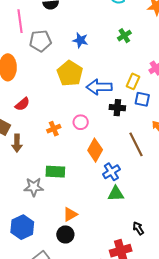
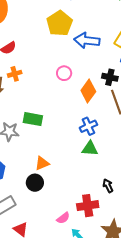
black cross: (117, 108) -> (110, 77), moved
orange cross: (54, 129) -> (15, 74), moved
orange diamond: (95, 150) -> (88, 91), moved

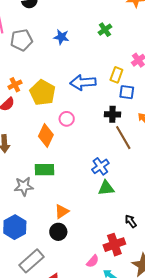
yellow pentagon: (60, 23) -> (43, 93), moved
orange cross: (15, 74) -> (15, 85), moved
orange diamond: (88, 91) -> (46, 135), moved

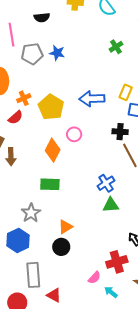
blue star: (61, 37) -> (57, 53), moved
gray star: (24, 186) -> (31, 213), moved, turned -30
gray rectangle: (31, 261) -> (33, 275), turned -55

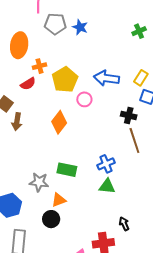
pink circle: (74, 134) -> (84, 99), moved
green rectangle: (50, 184) -> (67, 170), moved
gray star: (31, 213) -> (39, 182), moved, turned 30

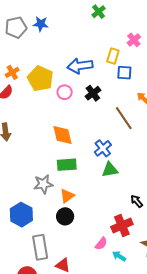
black cross: (129, 116) -> (93, 93), moved, turned -35
orange diamond: (59, 122) -> (63, 135), moved, turned -35

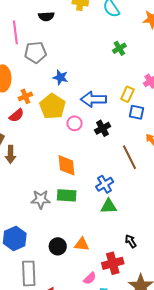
blue star: (41, 24) -> (60, 77), moved
gray star: (43, 184) -> (41, 199), moved
orange triangle: (67, 196) -> (82, 244), moved, turned 35

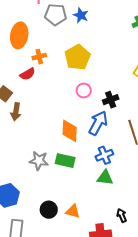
blue star: (60, 77) -> (81, 15), moved
blue arrow: (93, 99) -> (98, 123), moved, turned 110
yellow pentagon: (52, 106) -> (78, 57), moved

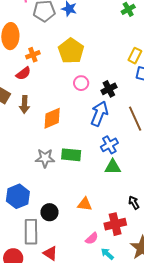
brown arrow: (16, 112) -> (24, 105), moved
orange diamond: (70, 131) -> (52, 118), moved, turned 70
black circle: (49, 210) -> (49, 212), moved

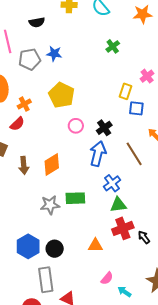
brown arrow: (24, 105) -> (24, 165), moved
black circle: (49, 212) -> (55, 249), moved
red cross: (115, 224) -> (123, 228), moved

